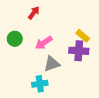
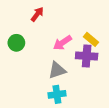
pink arrow: (44, 43) -> (62, 43), moved
cyan cross: (40, 84) -> (57, 94), moved

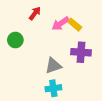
yellow rectangle: (91, 39) -> (75, 25), moved
pink arrow: (62, 43) -> (60, 24), moved

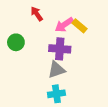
red arrow: (35, 13) -> (37, 14), turned -72
purple cross: (81, 52) -> (60, 49), moved

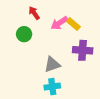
green circle: (16, 42) -> (24, 34), moved
purple cross: (60, 49) -> (83, 50), moved

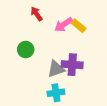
green circle: (24, 34) -> (26, 50), moved
purple cross: (83, 50) -> (72, 65), moved

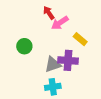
red arrow: (36, 14) -> (49, 13), moved
yellow rectangle: (79, 26) -> (80, 39), moved

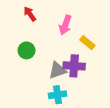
red arrow: (49, 13) -> (30, 14), moved
pink arrow: (60, 23) -> (65, 25), turned -36

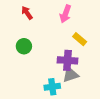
pink arrow: (65, 25) -> (65, 14), moved
gray triangle: (58, 70) -> (71, 75), moved

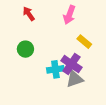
purple cross: (67, 60) -> (71, 64), turned 30
cyan cross: (52, 87) -> (55, 69), moved

